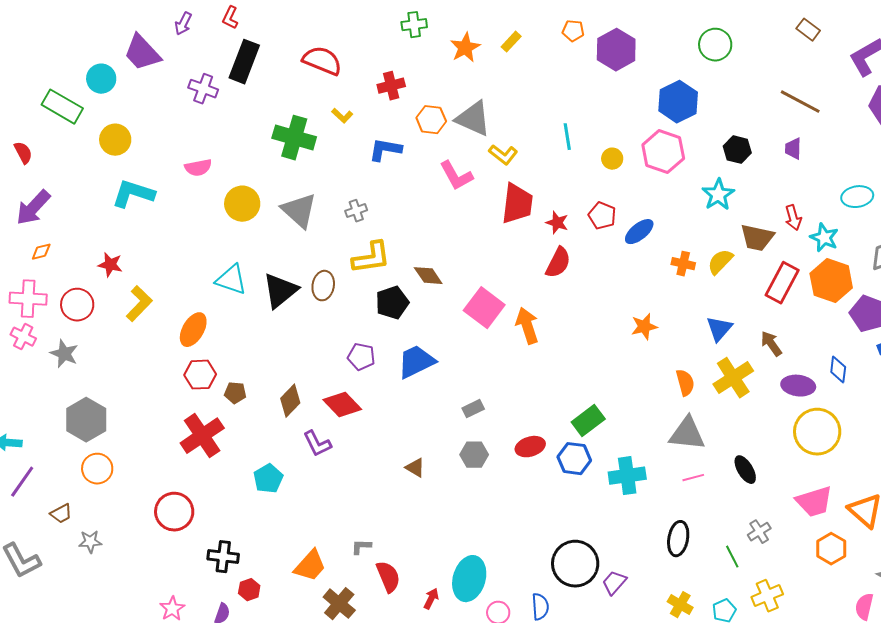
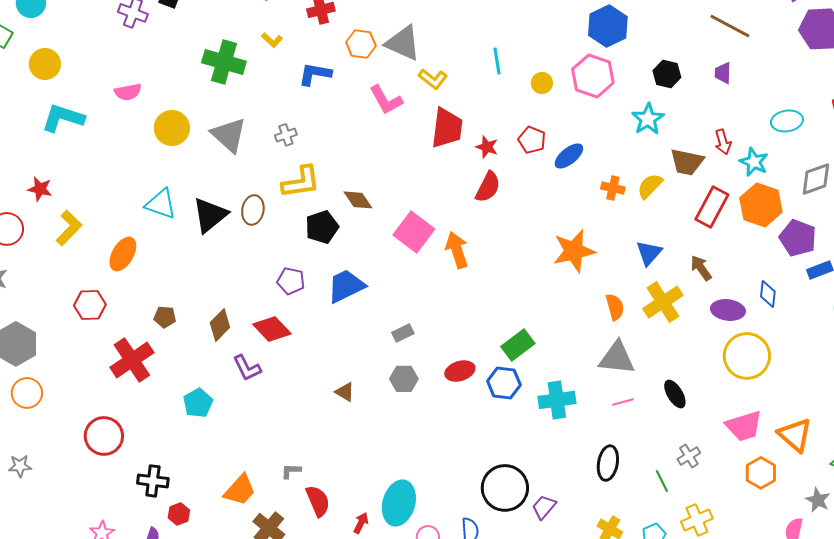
orange star: (644, 327) -> (574, 251), size x1.6
red hexagon: (200, 375) -> (90, 305), moved

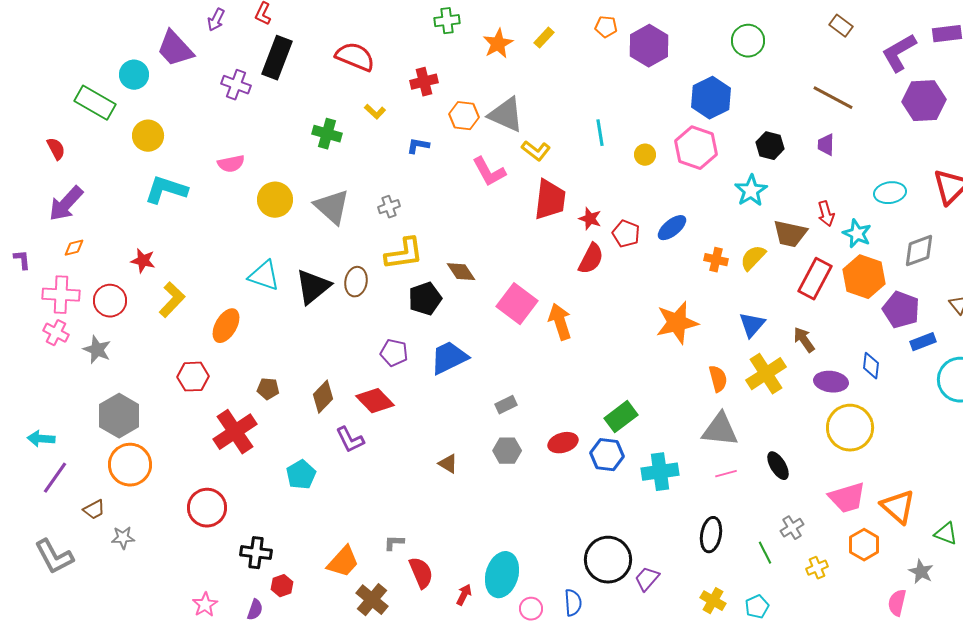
green cross: (224, 62) -> (327, 134), size x0.7
blue L-shape: (315, 74) -> (418, 146), size x0.7
red pentagon: (532, 140) -> (626, 234), moved
orange circle: (27, 393) -> (130, 465), size x1.4
yellow cross: (697, 520) -> (817, 568), moved, size x0.7

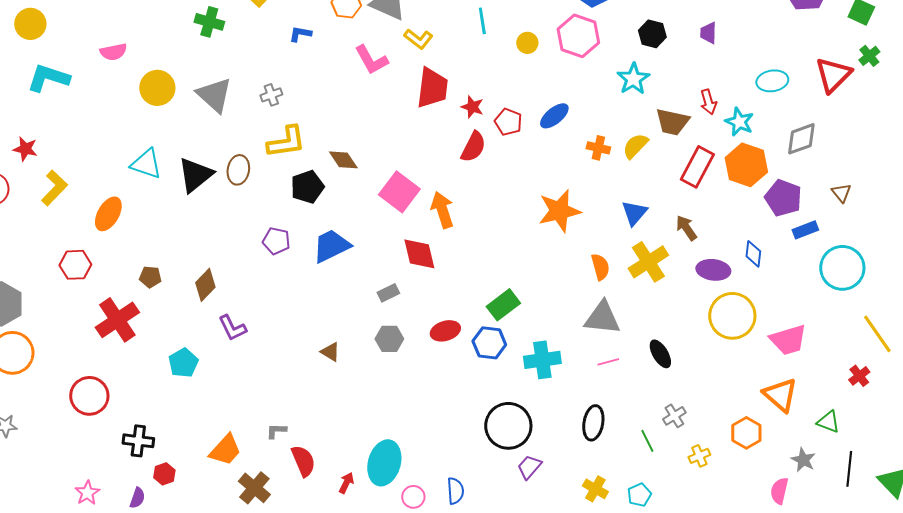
red diamond: (375, 401) -> (419, 254), moved, turned 30
pink trapezoid: (847, 498) -> (788, 340), moved
black circle: (608, 560) -> (508, 426), moved

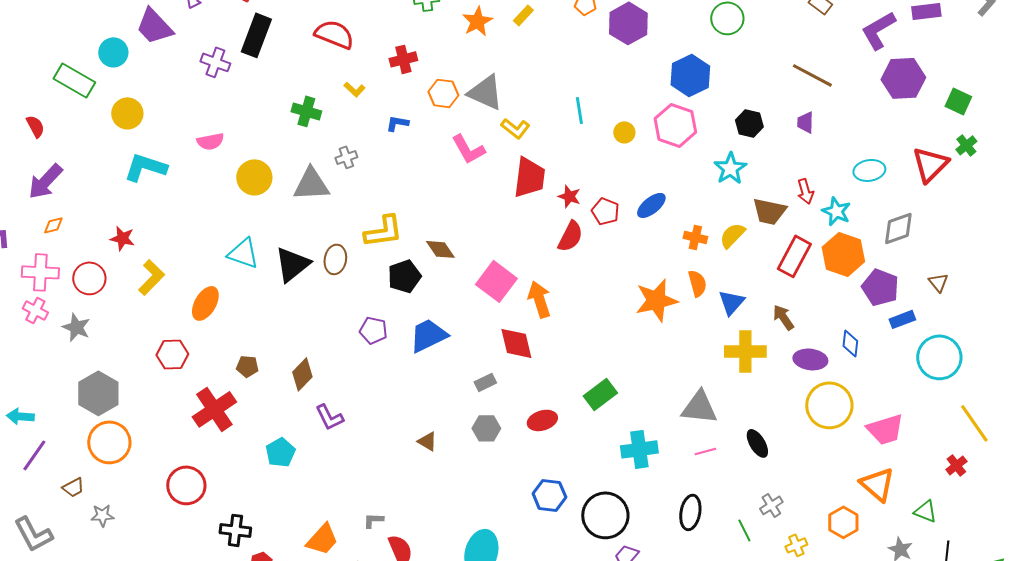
gray triangle: (214, 95) -> (311, 184), turned -45
gray cross: (271, 95) -> (346, 157), moved
yellow cross: (648, 262) -> (745, 351), turned 33
orange semicircle: (600, 267) -> (697, 283), moved
blue hexagon: (489, 343) -> (549, 495), moved

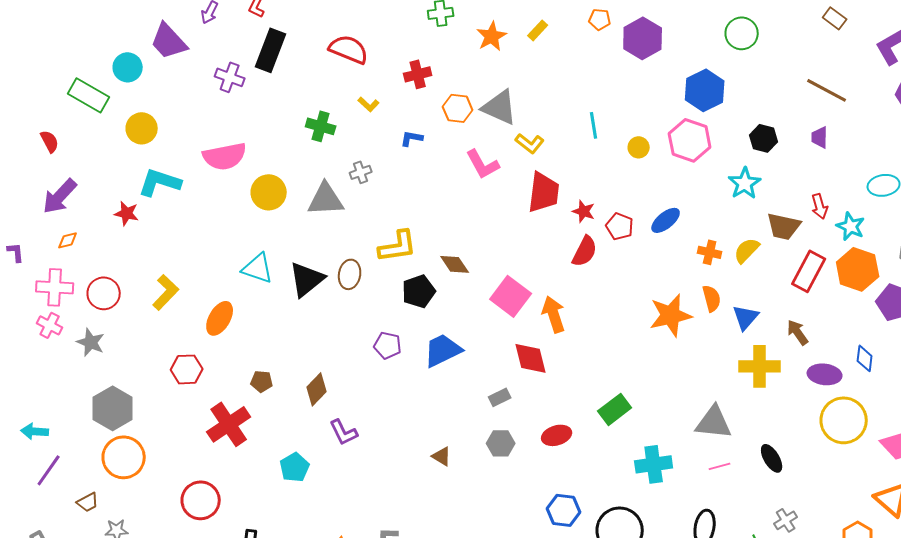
pink semicircle: (210, 141) -> (225, 156), size x1.6
red star: (122, 238) -> (127, 213), moved

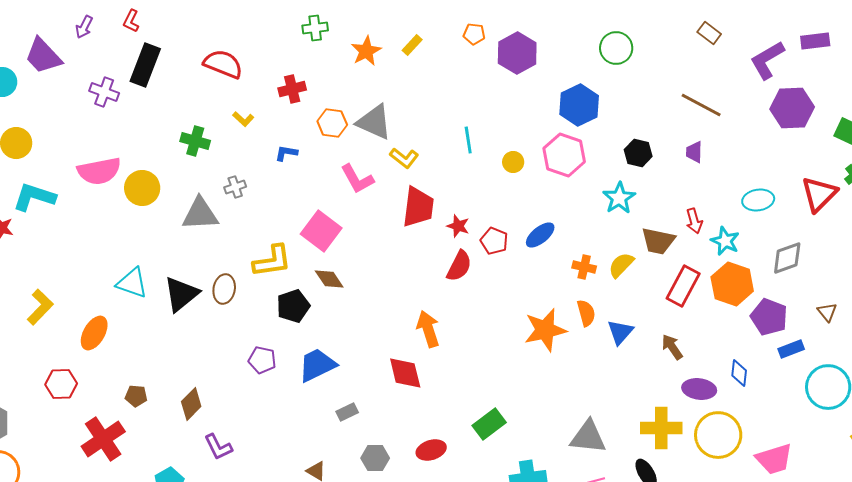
yellow circle: (269, 192) -> (142, 188), moved
pink square: (511, 296) -> (321, 231), moved
yellow cross: (760, 366) -> (661, 428), moved
gray rectangle: (500, 397) -> (347, 412), moved

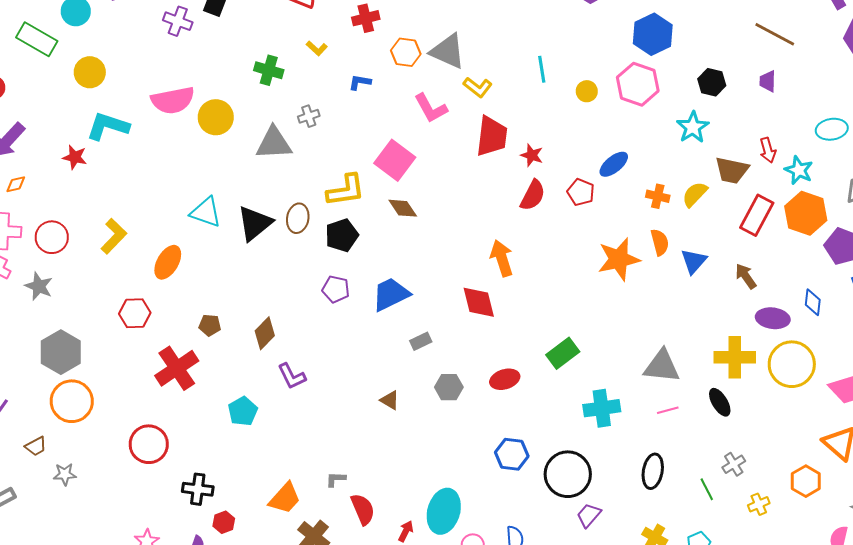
red pentagon: (494, 241) -> (581, 192), moved
black pentagon: (293, 306) -> (342, 235), moved

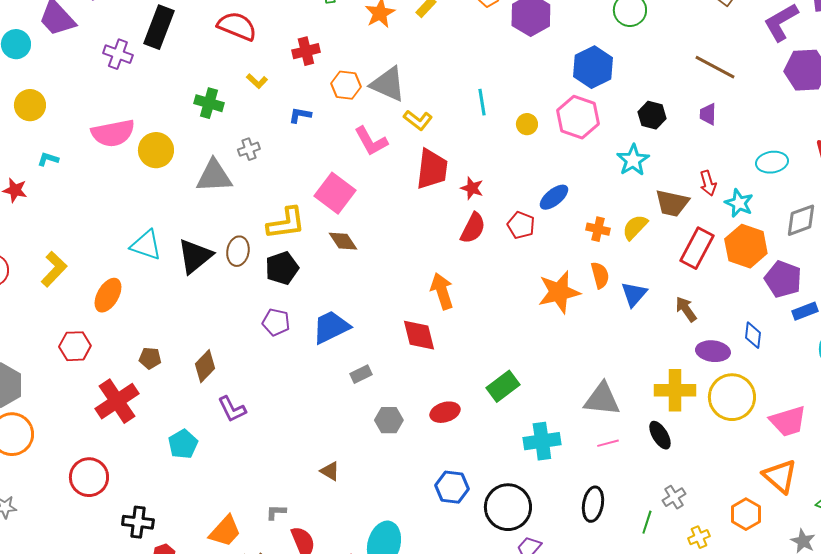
cyan L-shape: (108, 126) -> (48, 159), size x0.5
brown triangle: (390, 400) -> (330, 471), moved
green line: (707, 489) -> (647, 522), turned 45

